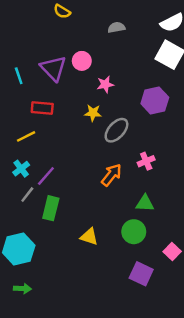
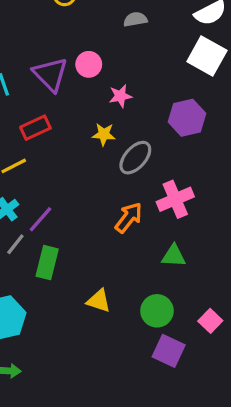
red rectangle: (42, 108) -> (35, 128), turned -30
pink cross: (146, 161) -> (175, 199), size x1.5
green circle: (134, 232) -> (157, 311), moved

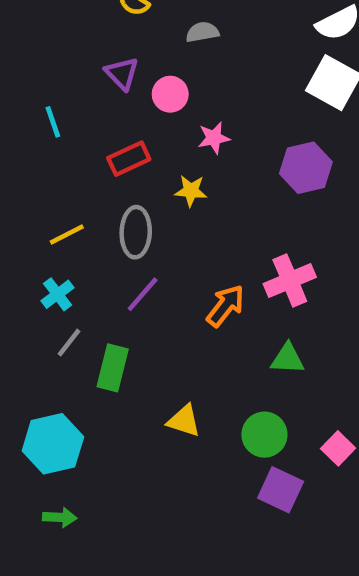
gray semicircle: (135, 19) -> (202, 32), moved
purple triangle: (50, 74) -> (122, 73), moved, size x0.7
red rectangle: (35, 128) -> (129, 159), moved
gray ellipse: (135, 158) -> (136, 232), moved, turned -40
purple line: (40, 219) -> (143, 294), moved

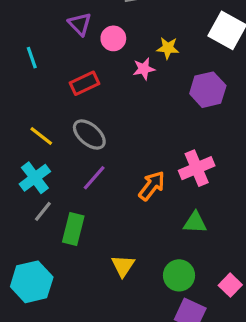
yellow star: (191, 191) -> (168, 48), moved
gray ellipse: (136, 232) -> (89, 134), turned -52
yellow line: (67, 234) -> (41, 136), turned 65
cyan cross: (57, 294) -> (35, 178), size x1.4
yellow triangle: (184, 421) -> (123, 266), turned 45

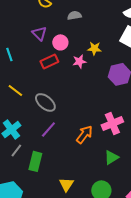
red rectangle: (85, 83) -> (49, 61), moved
yellow line: (41, 136) -> (15, 90), moved
green triangle: (195, 223) -> (111, 157), turned -35

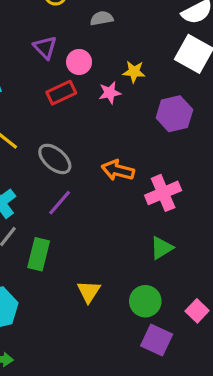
orange arrow: (84, 134) -> (118, 170), moved, turned -114

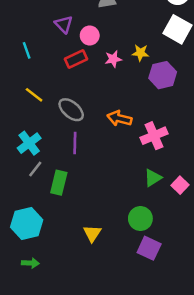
yellow star: (134, 72) -> (140, 53), moved
purple line: (60, 203) -> (75, 143), turned -40
yellow triangle: (89, 292) -> (92, 233), moved
pink square: (197, 311) -> (180, 185), moved

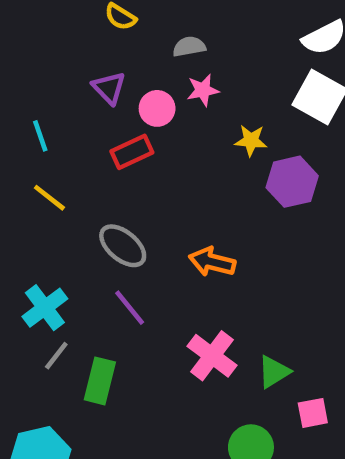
pink star: (113, 59) -> (203, 90), moved
yellow line: (34, 95) -> (49, 198), moved
pink cross: (154, 136) -> (212, 356), moved, turned -30
purple line: (75, 143) -> (130, 308), turned -40
pink square: (180, 185) -> (313, 413), moved, turned 35

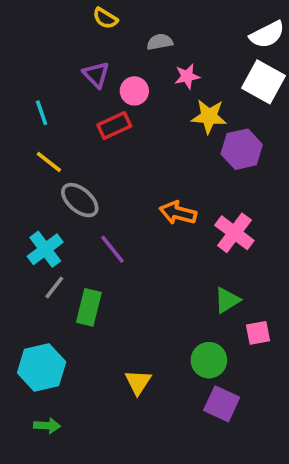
pink star: (203, 90) -> (187, 76), moved
yellow star: (251, 140) -> (209, 116), size x1.4
gray ellipse: (123, 246) -> (80, 200), moved
pink cross: (212, 356) -> (234, 233), moved

